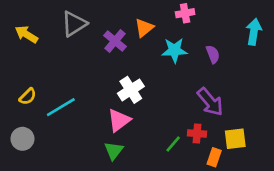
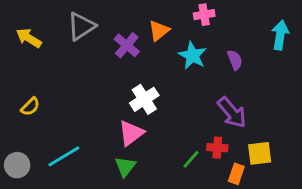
cyan star: (174, 50) -> (192, 56), turned 30
cyan line: (61, 107) -> (64, 156), moved
gray circle: (22, 139) -> (17, 165), moved

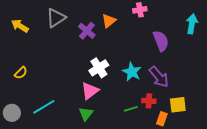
cyan star: (192, 56) -> (132, 72), moved
purple semicircle: (235, 60) -> (161, 41), size x1.5
green line: (191, 159) -> (131, 109), turned 32

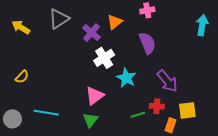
purple semicircle: (161, 41) -> (147, 43), moved
white cross: (99, 68) -> (104, 58), moved
cyan star: (132, 72) -> (126, 78), moved
cyan line: (44, 107) -> (46, 113), turned 40

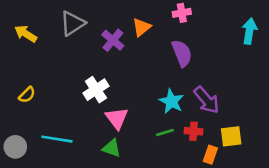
white cross: (104, 58) -> (96, 90), moved
cyan star: (126, 78) -> (171, 101), moved
pink triangle: (95, 96) -> (117, 118), turned -30
green line: (138, 115) -> (165, 133), moved
green triangle: (90, 120) -> (112, 148), turned -49

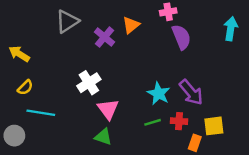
yellow arrow: (26, 34) -> (19, 54), moved
purple semicircle: (182, 53) -> (181, 37), moved
cyan line: (57, 139) -> (41, 113), moved

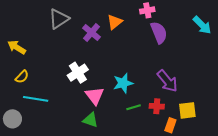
cyan arrow: (231, 29) -> (202, 25), turned 126
cyan star: (159, 94) -> (123, 83), moved, turned 30

